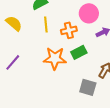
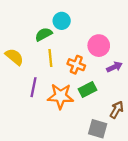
orange cross: (69, 30) -> (76, 65), turned 35
purple line: (13, 62) -> (34, 87), moved, turned -30

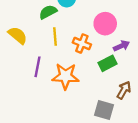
green rectangle: (87, 89) -> (108, 63), moved

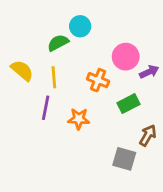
yellow line: (55, 36) -> (54, 77), moved
purple arrow: (122, 46) -> (149, 72), moved
orange star: (65, 76) -> (79, 119), size x0.7

